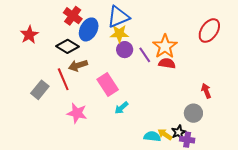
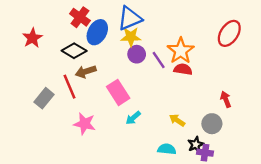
yellow arrow: (165, 134) -> (177, 120), moved

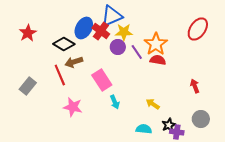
red cross: (80, 17) -> (101, 31), moved
yellow star: (131, 37) -> (124, 32), moved
gray rectangle: (44, 98) -> (28, 86), moved
cyan arrow: (133, 118) -> (115, 102), turned -72
gray circle: (212, 124) -> (201, 119), moved

